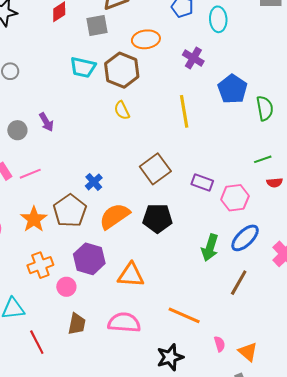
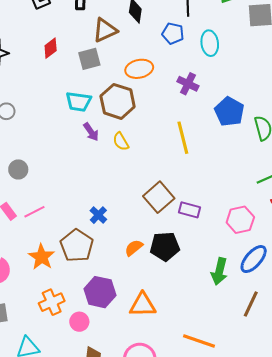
purple arrow: (46, 122) -> (91, 132), moved
purple rectangle: (202, 183) -> (190, 210), moved
orange semicircle: (115, 216) -> (134, 248), moved, size x0.6

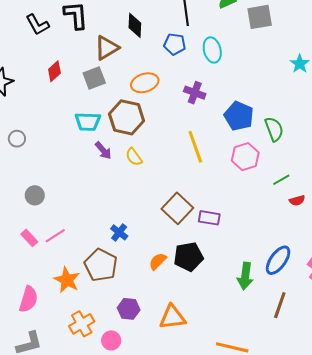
pink hexagon: (240, 220) -> (245, 157), moved
purple hexagon: (100, 292) -> (129, 309), size x0.7

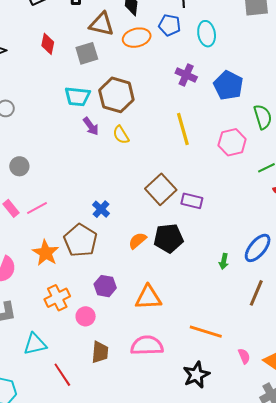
brown triangle: (107, 48) -> (101, 24), turned 40
red diamond: (54, 71) -> (48, 44), turned -40
orange ellipse: (145, 83) -> (137, 38), moved
blue pentagon: (239, 116) -> (228, 85), moved
green arrow: (245, 276) -> (224, 261), size x0.6

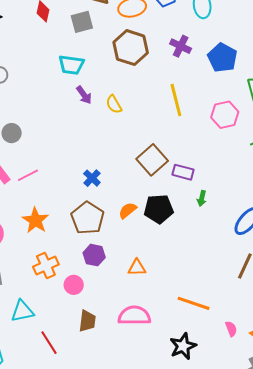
brown hexagon: (116, 95) -> (131, 48), moved
brown pentagon: (80, 240) -> (87, 218), moved
green arrow: (224, 261) -> (202, 198), moved
orange triangle: (148, 297) -> (137, 268), size x0.7

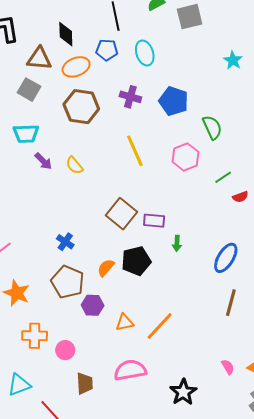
gray square: (82, 22) -> (29, 90), turned -35
purple hexagon: (94, 255) -> (93, 305), moved
orange cross: (46, 266) -> (35, 336), turned 35
orange line: (193, 303) -> (160, 326), moved, turned -56

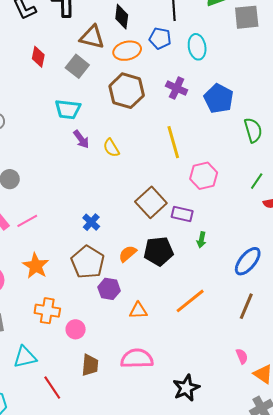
pink hexagon: (185, 157) -> (204, 176), moved
green line: (223, 177) -> (257, 181), turned -30
orange line: (160, 326) -> (190, 301), moved
pink semicircle: (228, 367) -> (242, 356), moved

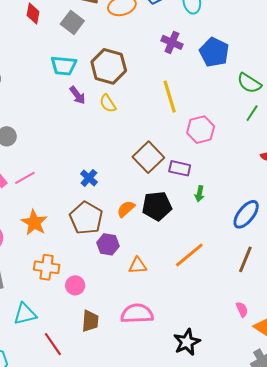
brown hexagon: (127, 91) -> (109, 66), moved
green semicircle: (253, 130) -> (249, 83), turned 140
green line: (257, 181) -> (252, 113), moved

